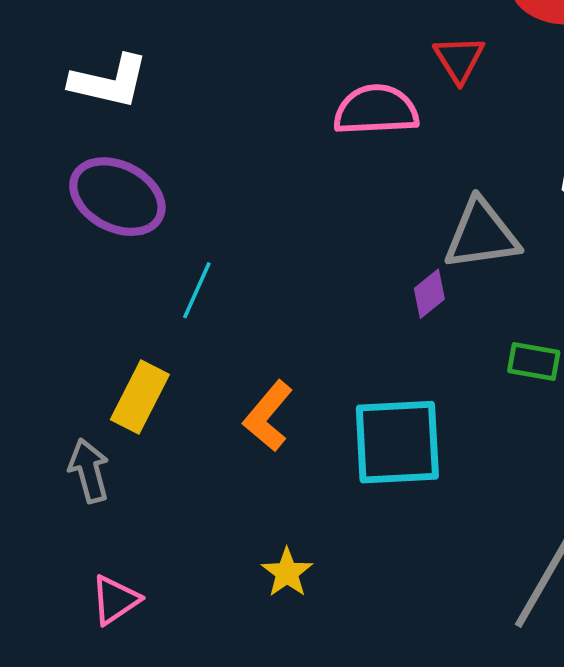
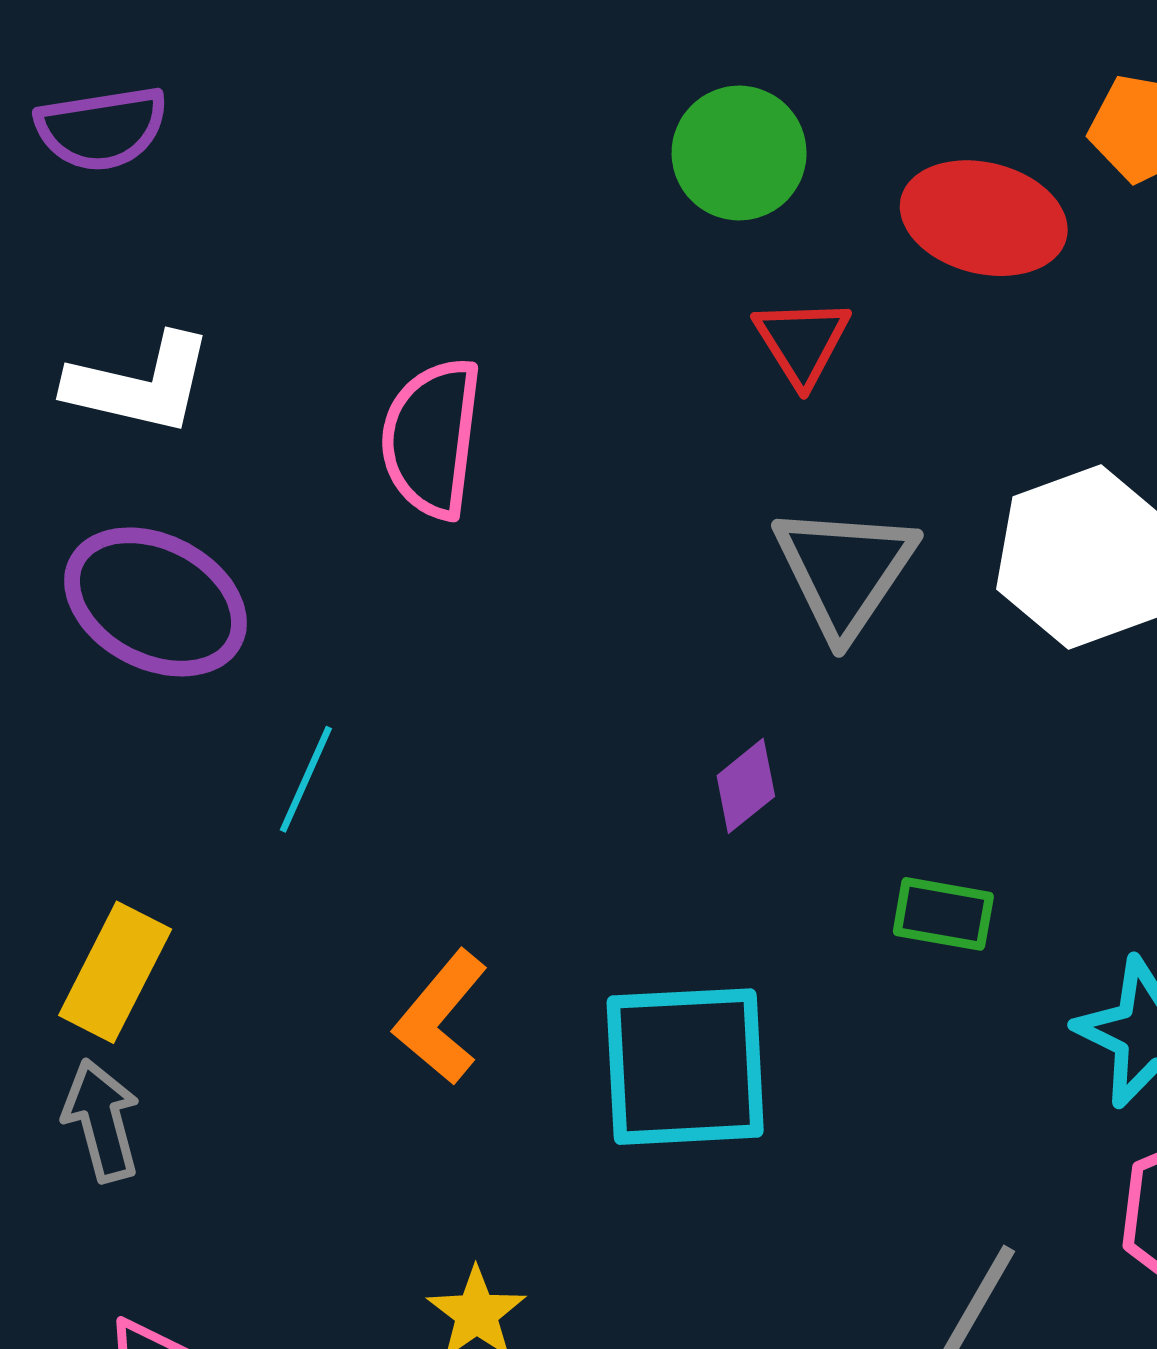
pink semicircle: (376, 110) -> (432, 438), moved, turned -80
gray triangle: (482, 235) -> (845, 571), moved, turned -48
yellow rectangle: (140, 397) -> (115, 972), moved

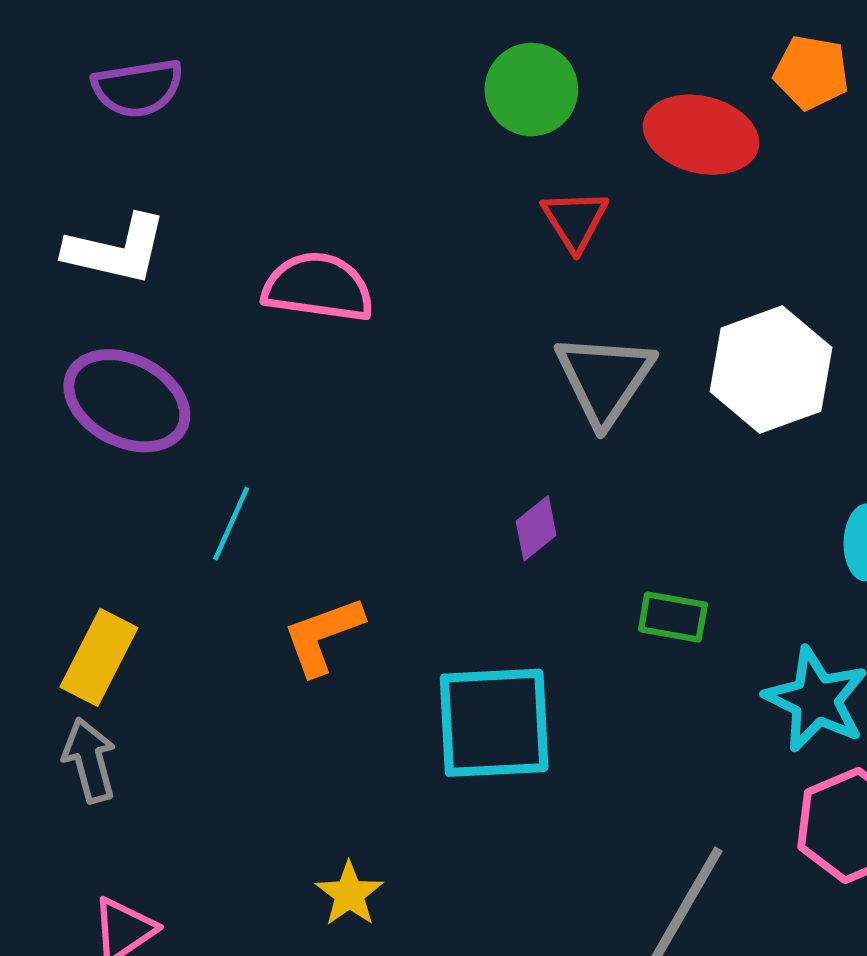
purple semicircle: (102, 128) -> (138, 88), moved
pink semicircle: (432, 438) -> (318, 287), turned 91
orange L-shape: (441, 1017) -> (323, 636), moved, turned 30

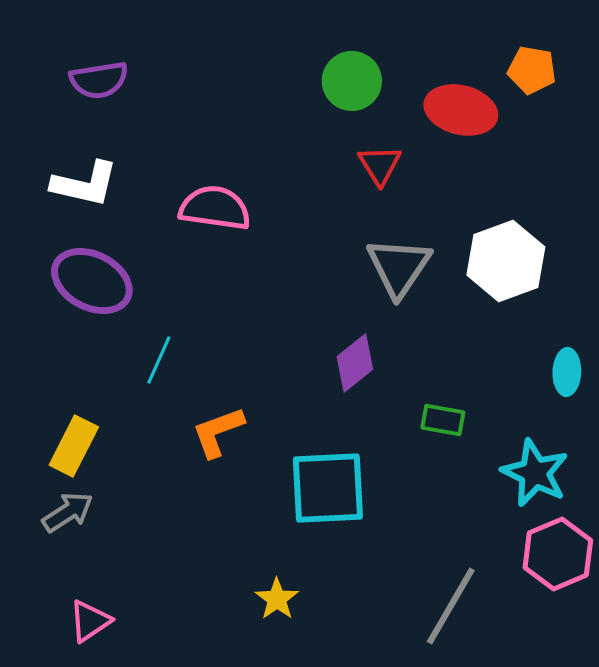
purple diamond: (536, 528) -> (355, 363), size x1.4
gray arrow: (90, 760) -> (68, 512), turned 72
yellow star: (349, 894) -> (277, 599), moved

